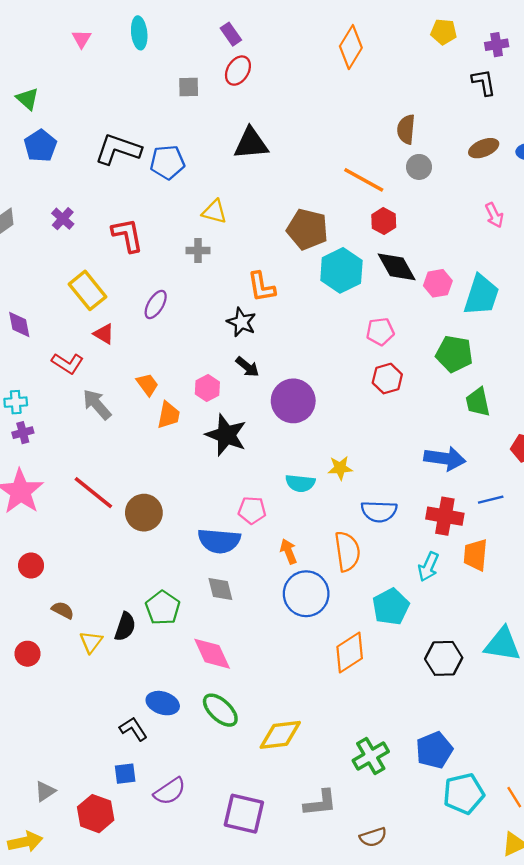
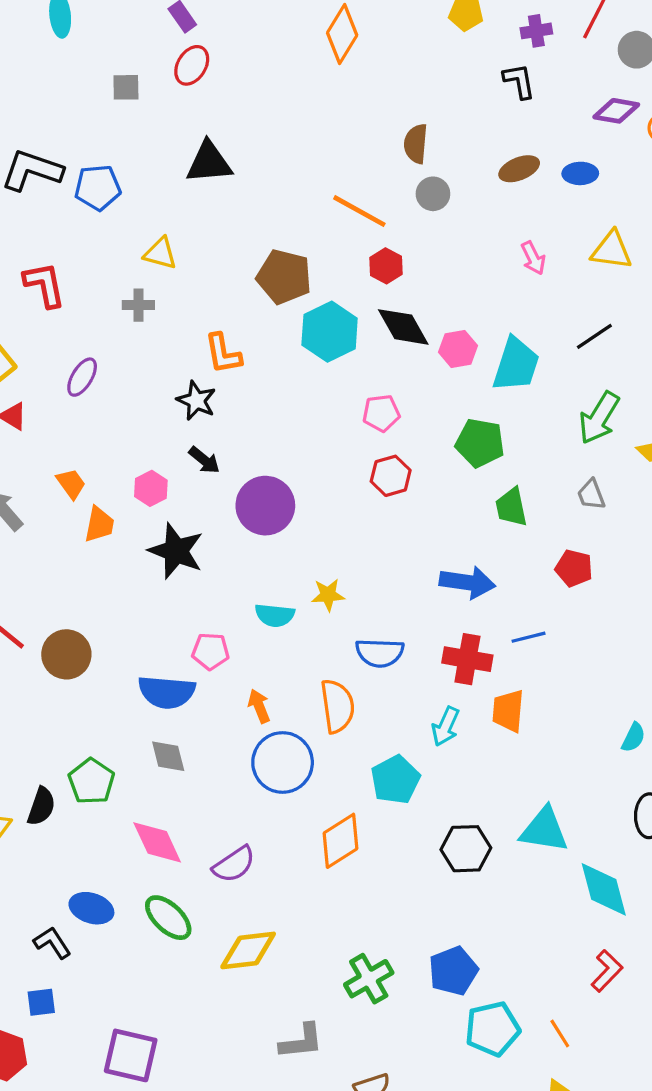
purple semicircle: (170, 791) -> (234, 864), moved
purple square: (244, 814) -> (131, 1055), moved

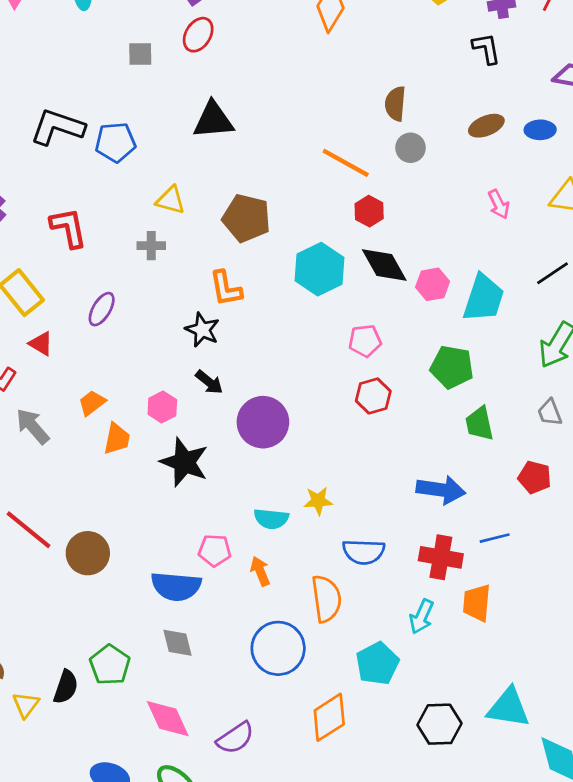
brown pentagon: (284, 277) -> (246, 218), moved
orange trapezoid: (71, 484) -> (92, 403), turned -92
orange arrow: (259, 706) -> (260, 571), moved

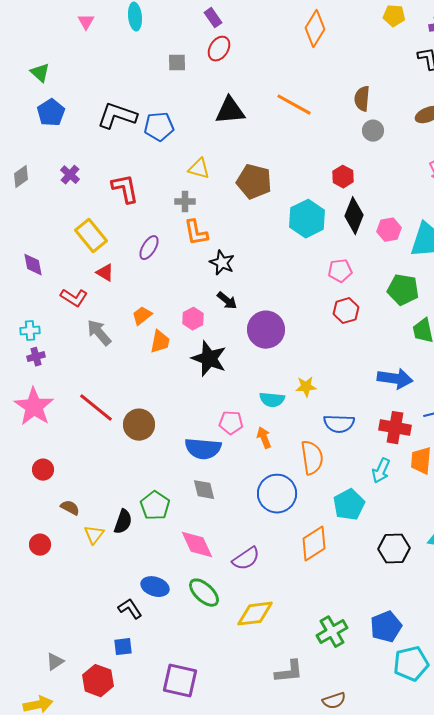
orange line: (346, 163) -> (294, 105), moved
black diamond: (384, 265) -> (354, 216), turned 51
orange L-shape: (226, 288) -> (196, 233), moved

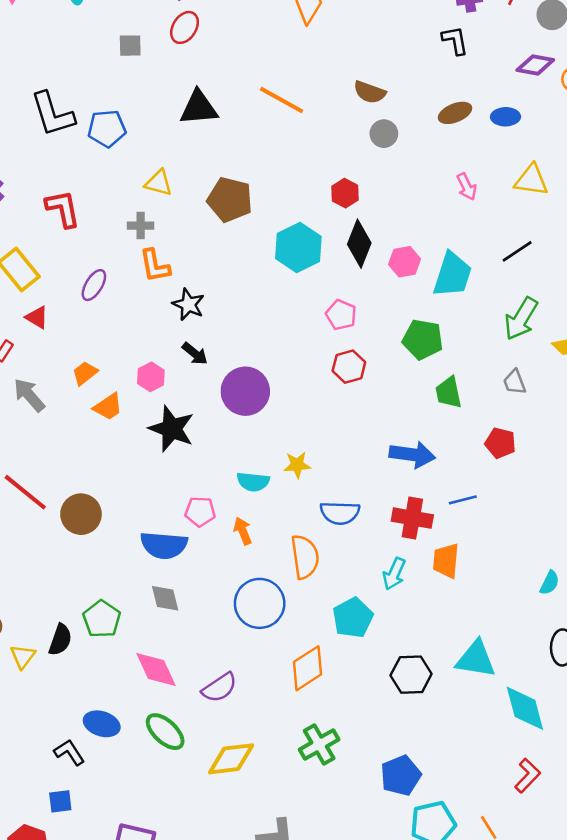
brown semicircle: (362, 99) -> (370, 92), turned -75
black L-shape: (117, 116) -> (53, 114), turned -126
pink pentagon: (340, 271) -> (341, 315), turned 30
orange trapezoid: (160, 342) -> (108, 407), turned 45
green cross: (332, 632) -> (319, 745), moved

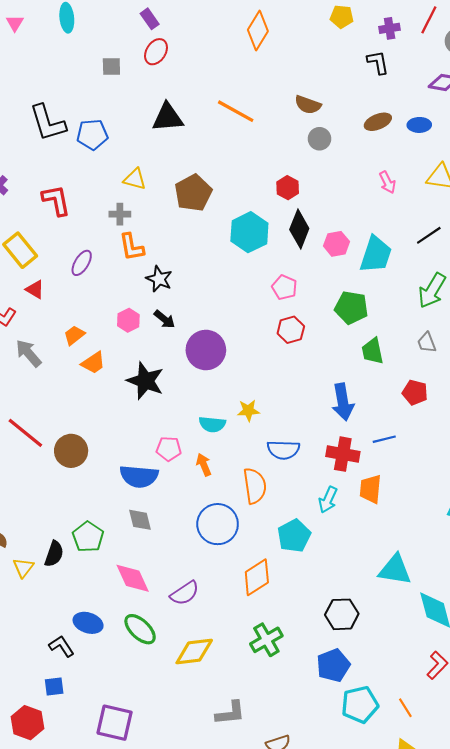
brown pentagon: (230, 200) -> (193, 193), turned 30
pink hexagon: (151, 377) -> (128, 320), moved
blue arrow: (412, 455) -> (343, 402), turned 72
black hexagon: (411, 675) -> (342, 614), moved

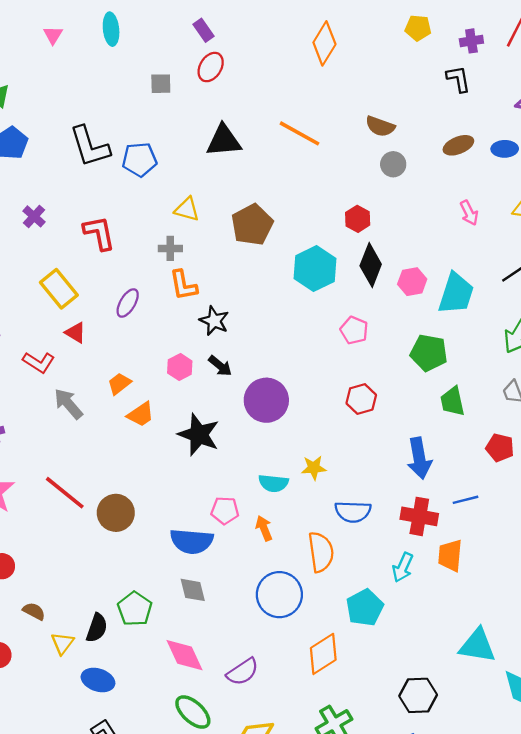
red hexagon: (291, 330) -> (361, 399), moved
blue ellipse: (88, 623) -> (98, 680), moved

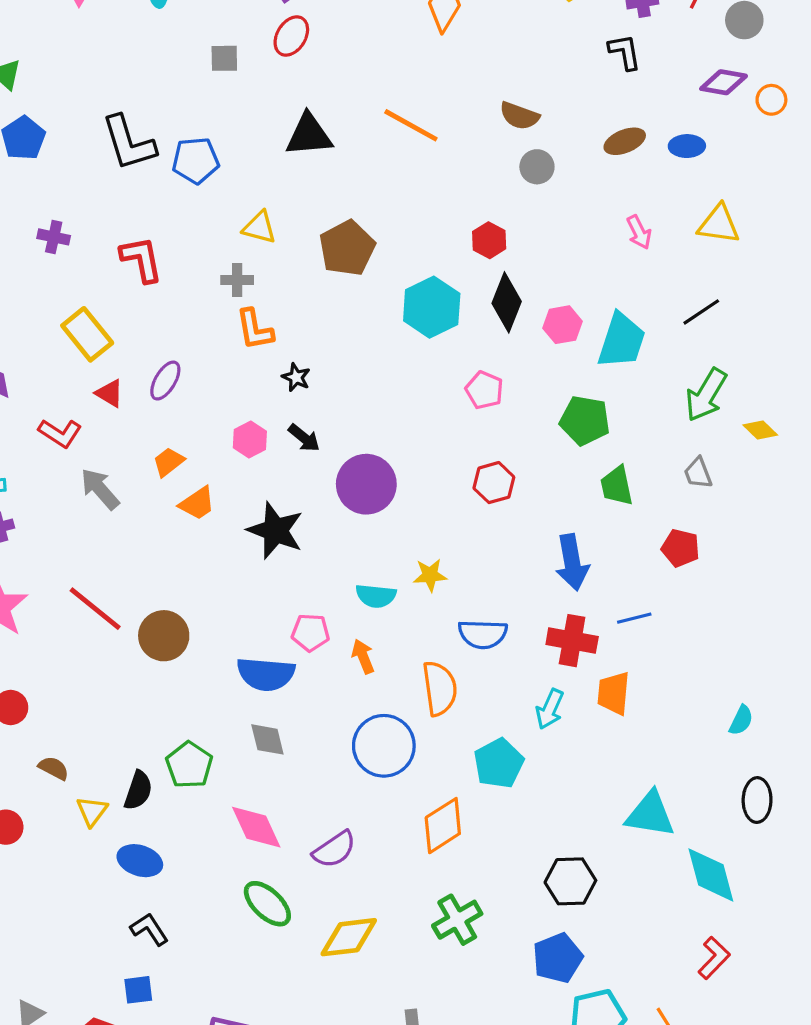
purple cross: (34, 216) -> (54, 237), turned -30
purple ellipse: (128, 303) -> (165, 381), moved
black star: (214, 321) -> (296, 377), size x0.7

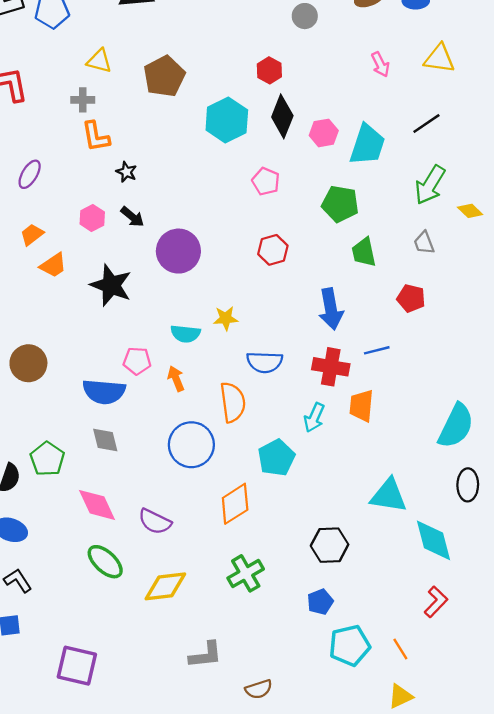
cyan semicircle: (741, 720) -> (456, 426), size x2.0
purple semicircle: (334, 849) -> (155, 522), turned 60
blue pentagon: (558, 958) -> (320, 602), size x0.7

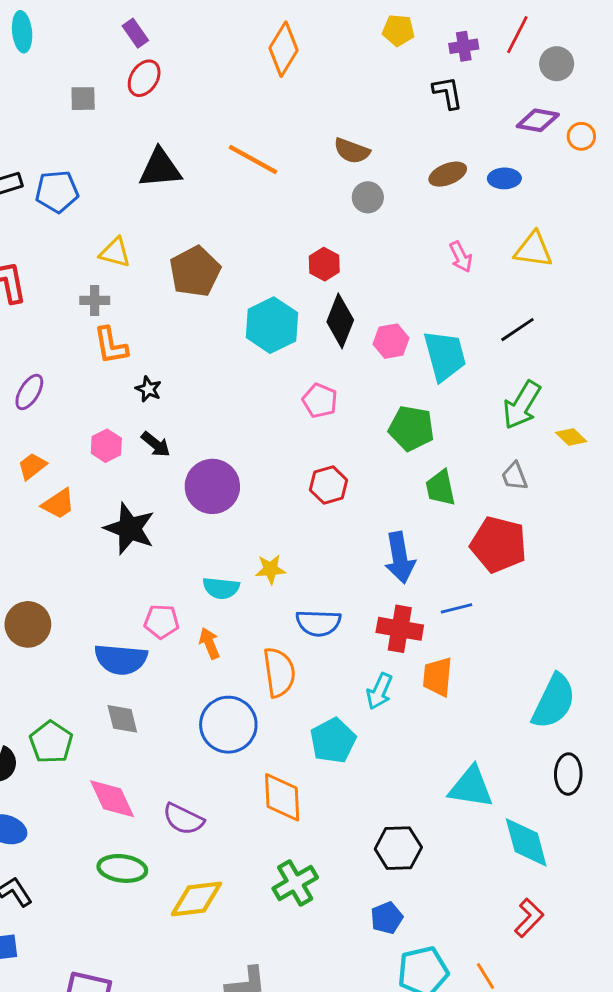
cyan trapezoid: (367, 145) -> (445, 356), turned -33
red pentagon: (411, 298) -> (499, 545), size x1.6
orange diamond: (235, 504) -> (282, 797), turned -60
green ellipse: (105, 562) -> (122, 868), turned -36

